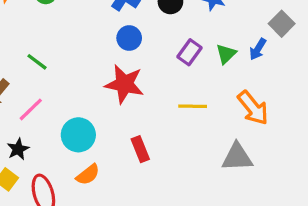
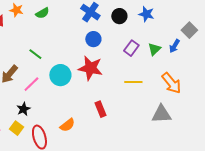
cyan circle: (78, 135) -> (60, 75), moved

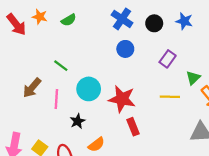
green triangle: (154, 49) -> (193, 78), moved
red star: (90, 68) -> (122, 99), moved
pink line: (31, 84) -> (56, 99), turned -42
black star: (23, 109) -> (78, 121), moved

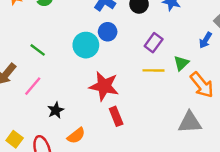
cyan circle: (89, 89) -> (86, 45), moved
yellow line: (170, 97) -> (154, 70), moved
pink line: (56, 99) -> (33, 86), turned 36

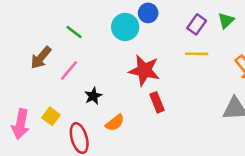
green triangle: (181, 63) -> (226, 21), moved
yellow square: (15, 139) -> (51, 116), moved

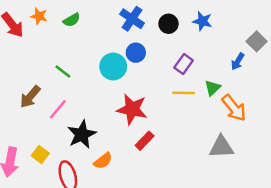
green triangle: (226, 21) -> (213, 88), moved
black star: (93, 96) -> (82, 134), size x1.6
red rectangle: (157, 102) -> (145, 141), turned 66

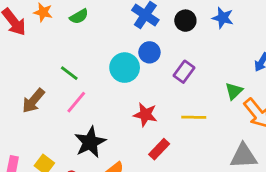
purple rectangle: (184, 64) -> (184, 72), moved
yellow line: (184, 93) -> (194, 117), moved
pink line: (58, 109) -> (76, 102), moved
red star: (132, 109) -> (145, 115), size x0.7

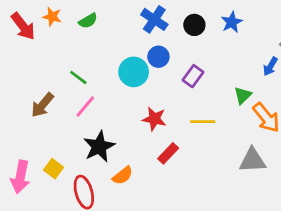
blue star: (223, 18) -> (232, 22), turned 30

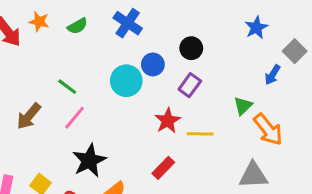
blue cross: (154, 19) -> (128, 23), moved
blue star: (232, 22) -> (256, 28), moved
black circle: (194, 25) -> (191, 48), moved
red star: (154, 119) -> (168, 121), moved, turned 30

